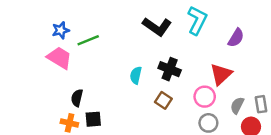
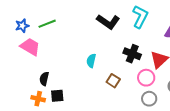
blue star: (61, 30) -> (22, 26), moved
green line: (88, 40) -> (47, 24), moved
black cross: (170, 69) -> (132, 54), moved

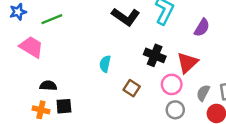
blue star: (22, 26) -> (18, 12), moved
black semicircle: (44, 79) -> (48, 86), turned 80

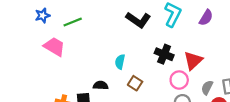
purple semicircle: (202, 28) -> (206, 18), moved
black semicircle: (48, 86) -> (101, 85), moved
brown square: (132, 88) -> (135, 83), moved

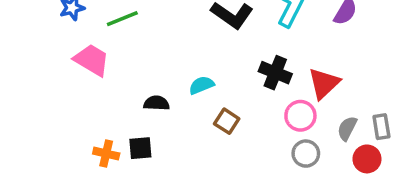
cyan semicircle: (120, 62) -> (201, 85), turned 56
black semicircle: (101, 85) -> (157, 103), moved

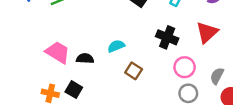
pink trapezoid: (92, 60) -> (58, 52), moved
red triangle: (324, 83) -> (207, 32), moved
black square: (140, 148) -> (74, 90), turned 35

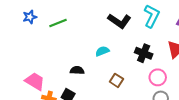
cyan semicircle: (116, 46) -> (102, 51), moved
pink trapezoid: (58, 52) -> (35, 81), moved

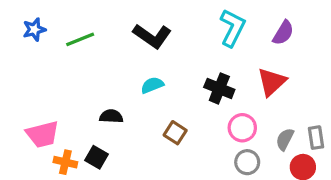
black L-shape: (119, 21) -> (152, 36), moved
pink trapezoid: (35, 81) -> (42, 134), turned 135

